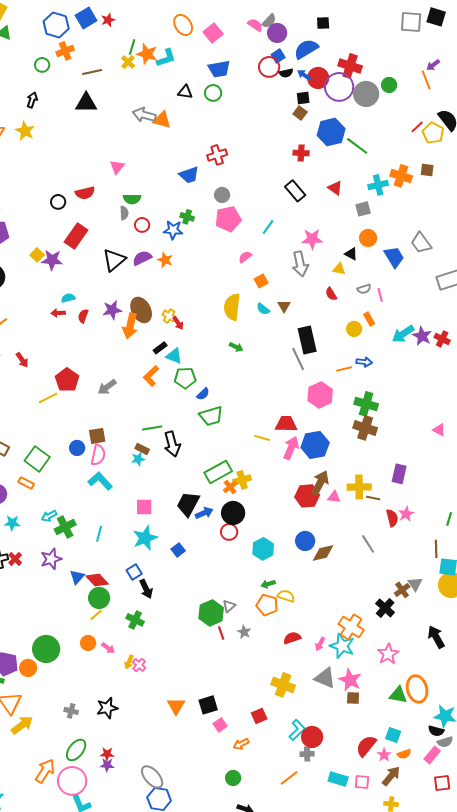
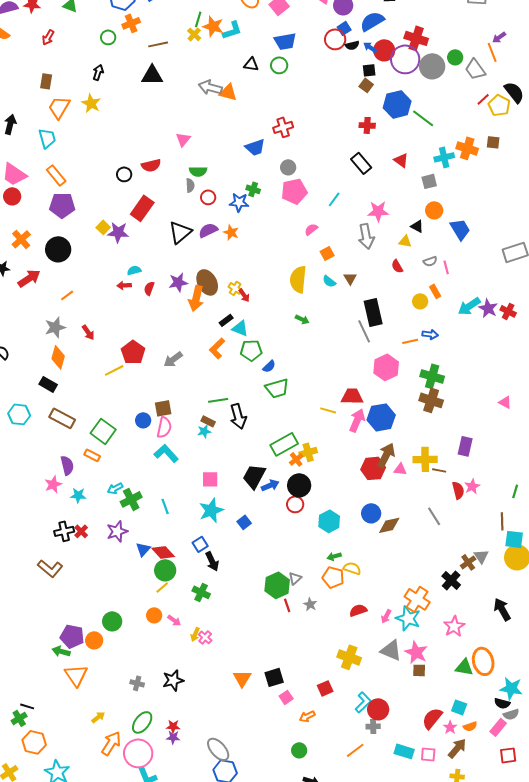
gray trapezoid: (421, 243) -> (475, 69), moved
cyan line: (99, 534) -> (165, 506), turned -35
green circle: (46, 649) -> (112, 621), size x0.7
yellow arrow: (22, 725) -> (98, 717), moved, size x0.6

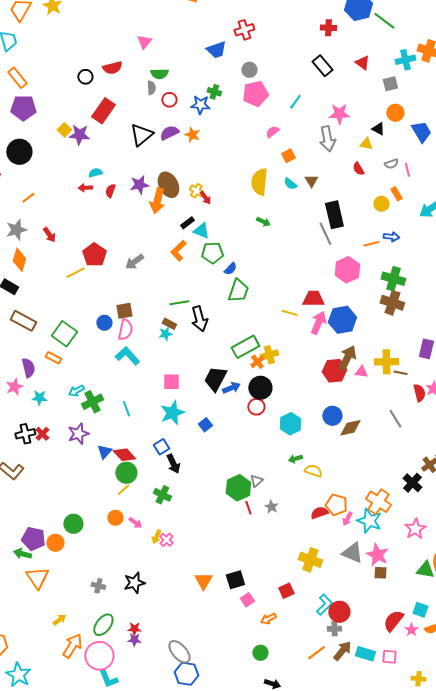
green trapezoid: (277, 388) -> (238, 291), turned -55
orange pentagon: (333, 577) -> (336, 505), moved
brown arrow: (457, 748) -> (342, 651), moved

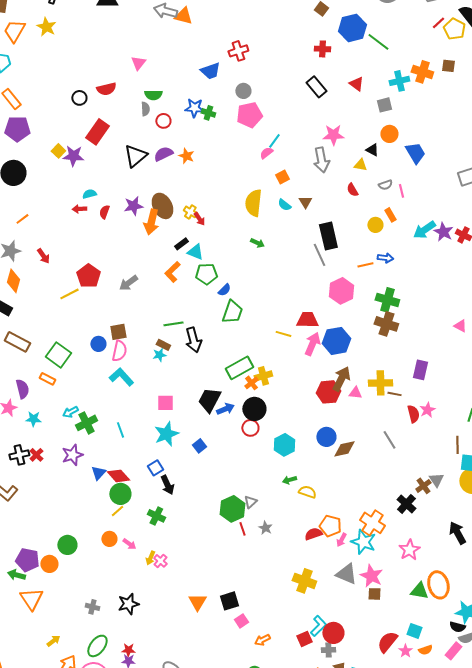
cyan line: (295, 102) -> (274, 141), moved
blue star: (200, 105) -> (194, 108), moved
red square: (286, 591) -> (304, 639), moved

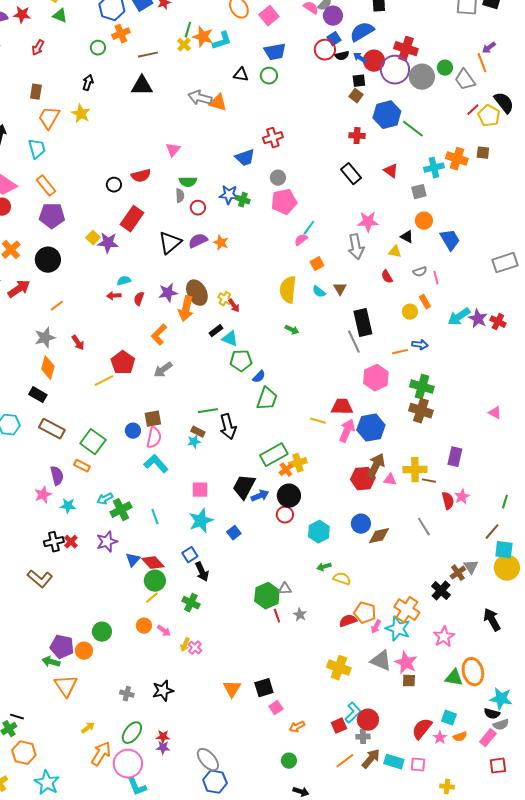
orange L-shape: (172, 272) -> (159, 335), moved
brown line: (457, 445) -> (492, 532), turned 42
gray triangle: (250, 502) -> (285, 589), turned 40

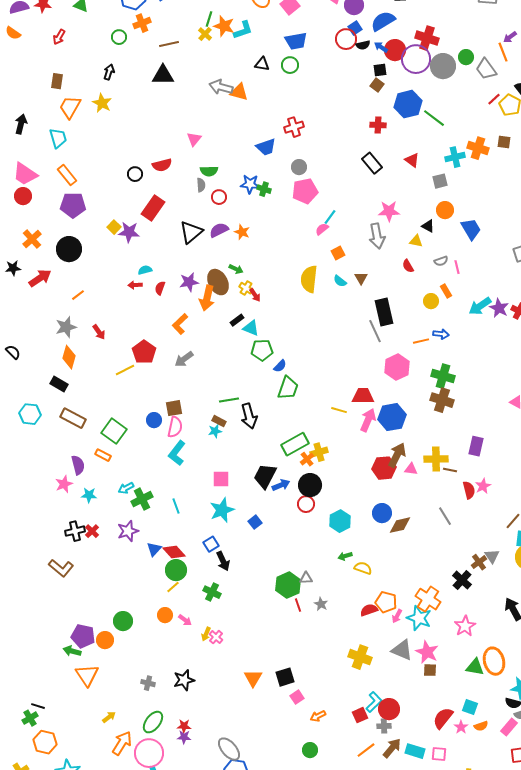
green arrow: (292, 330) -> (236, 269), moved
cyan L-shape: (156, 464) -> (177, 453), turned -100

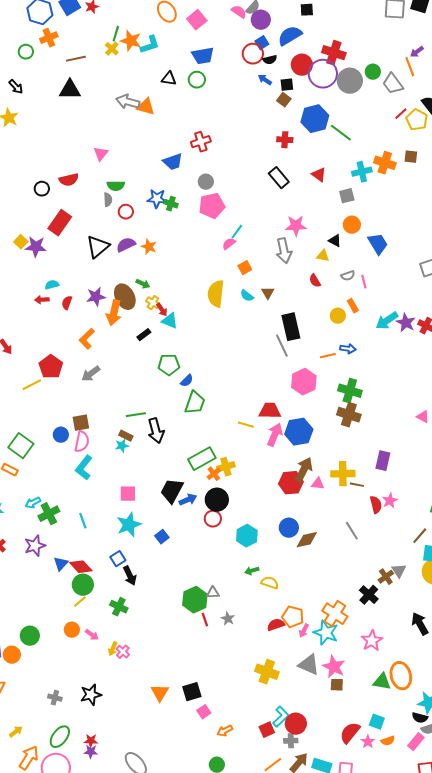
blue arrow: (381, 47) -> (265, 80), moved
black arrow: (109, 72) -> (16, 87), turned 119
cyan triangle: (251, 328) -> (170, 321), moved

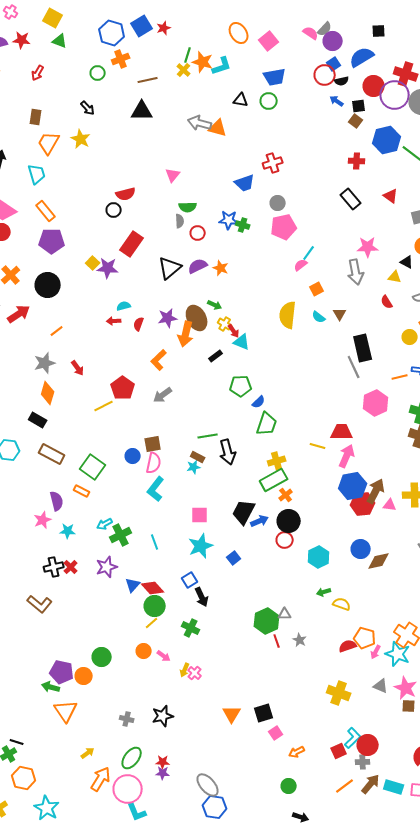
red semicircle: (69, 180) -> (126, 194), moved
blue hexagon: (299, 432) -> (353, 486), moved
yellow cross: (226, 467) -> (277, 461), moved
gray triangle: (309, 665) -> (381, 686), size x0.7

